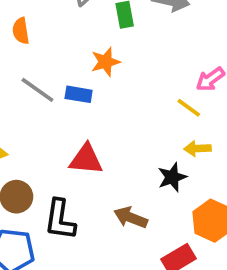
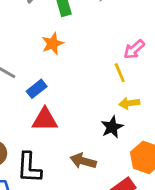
blue rectangle: (79, 94) -> (37, 89), moved, turned -42
yellow line: (189, 108) -> (120, 73), turned 36

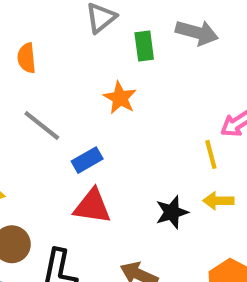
orange star: (53, 44) -> (120, 98), turned -30
black star: (112, 127) -> (172, 212), moved

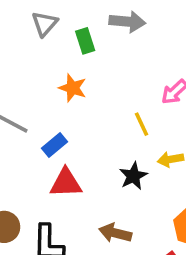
yellow line: (211, 154) -> (142, 124), moved

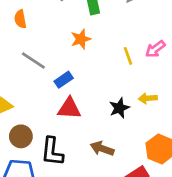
orange star: (73, 88) -> (81, 39), turned 30
yellow line: (142, 124) -> (128, 56), moved

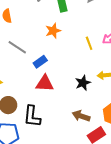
brown arrow: (102, 149) -> (81, 116), moved

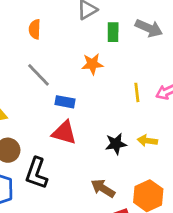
blue rectangle: (40, 62) -> (65, 102), turned 32

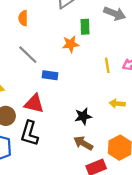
green rectangle: (113, 32) -> (85, 27), moved
red triangle: (64, 133) -> (34, 104), moved
black star: (116, 144) -> (83, 116), moved

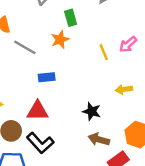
gray line: (28, 55) -> (25, 47), moved
black star: (83, 116) -> (92, 111), turned -30
black L-shape: (29, 133) -> (40, 143), turned -45

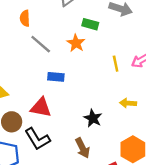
green rectangle: (71, 18) -> (90, 24), turned -70
orange star: (60, 39) -> (76, 43), turned -30
brown arrow: (99, 139) -> (83, 148), moved, turned -144

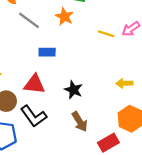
yellow line: (116, 64) -> (106, 34), turned -56
yellow arrow: (128, 103) -> (124, 83), moved
black star: (93, 118) -> (73, 90), moved

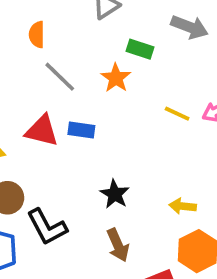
yellow arrow: (124, 83) -> (183, 206), moved
red triangle: (34, 84) -> (42, 131), moved

